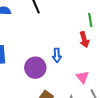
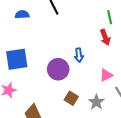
pink triangle: (82, 77) -> (106, 75), turned 48

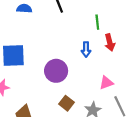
green line: (110, 17) -> (97, 22), moved
blue arrow: (79, 55) -> (86, 49), moved

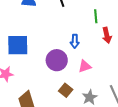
blue arrow: (86, 49) -> (75, 41), moved
pink triangle: (106, 83) -> (85, 66), moved

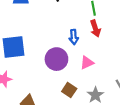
red arrow: (107, 35) -> (95, 28), moved

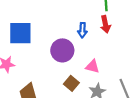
pink triangle: (87, 63) -> (92, 66), moved, turned 32

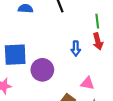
purple circle: (62, 50) -> (42, 70), moved

